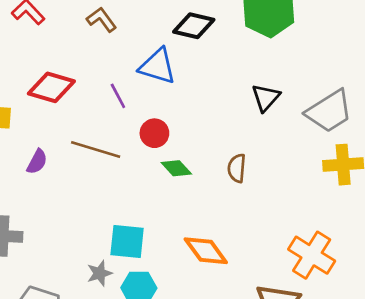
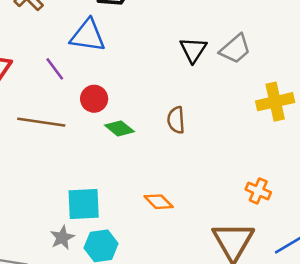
gray trapezoid: (329, 111) -> (235, 49), moved, size x0.7
orange diamond: (206, 251) -> (159, 202), size x0.7
orange cross: (312, 255) -> (258, 191), size x0.6

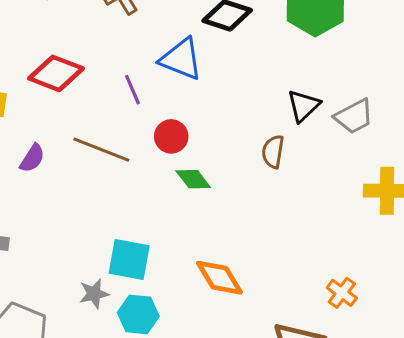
brown semicircle: (176, 120) -> (273, 152), moved
orange diamond: (159, 202) -> (219, 278), size x1.4

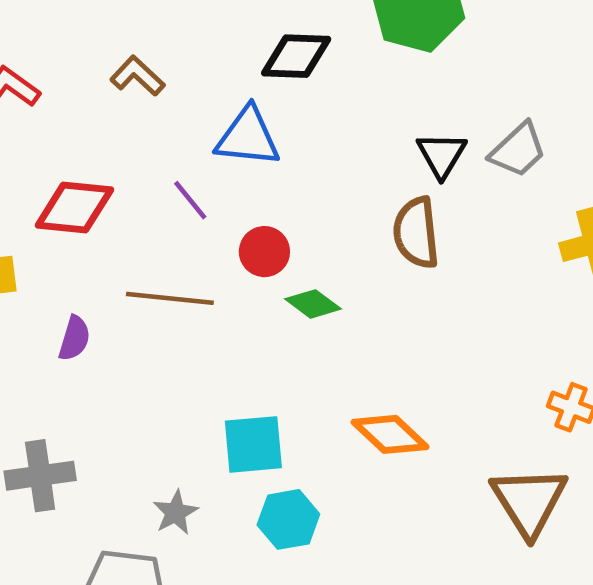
brown semicircle: (273, 152) -> (416, 233), size x1.4
gray star: (94, 294) -> (175, 513), moved

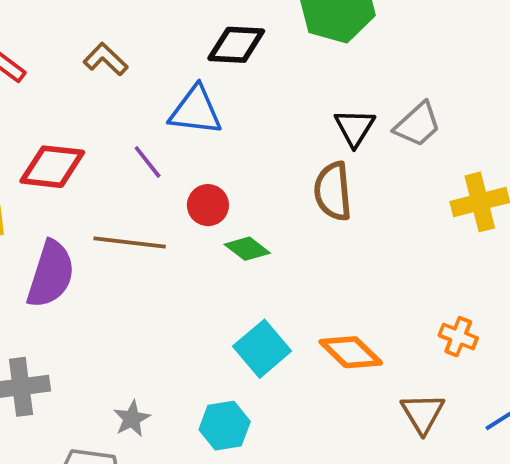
purple semicircle: (74, 338) -> (51, 274), size x1.8
orange diamond: (390, 434) -> (351, 352), moved
cyan square: (253, 444) -> (262, 349), moved, turned -36
brown triangle: (529, 501) -> (423, 413), size x0.7

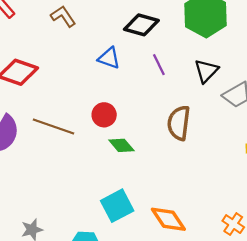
blue triangle: (196, 111) -> (109, 58), size x0.7
black triangle: (355, 128) -> (206, 71), moved
purple line: (148, 162) -> (159, 65), moved

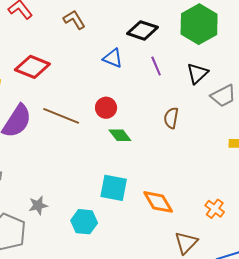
brown semicircle: (179, 123) -> (171, 118), size x0.7
cyan square: (117, 206) -> (114, 188), turned 36

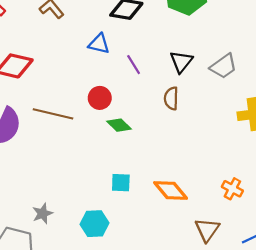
purple line: (156, 66) -> (134, 65), moved
black triangle: (197, 73) -> (181, 62), moved
cyan square: (114, 188) -> (121, 183), size x0.7

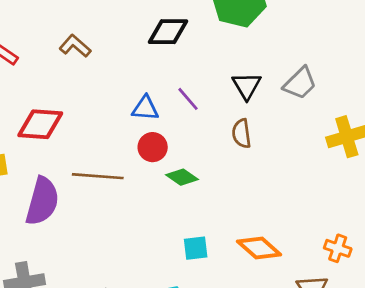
blue triangle: (99, 44) -> (145, 108), moved
orange cross: (232, 189) -> (338, 248), moved

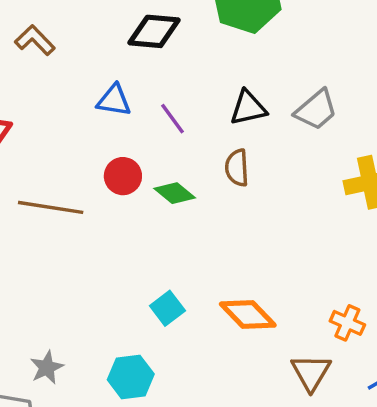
black triangle: (247, 86) -> (248, 108), turned 44
blue triangle: (145, 108) -> (114, 100), moved
green diamond: (182, 177) -> (175, 193), moved
cyan square: (196, 248) -> (167, 308), turned -35

